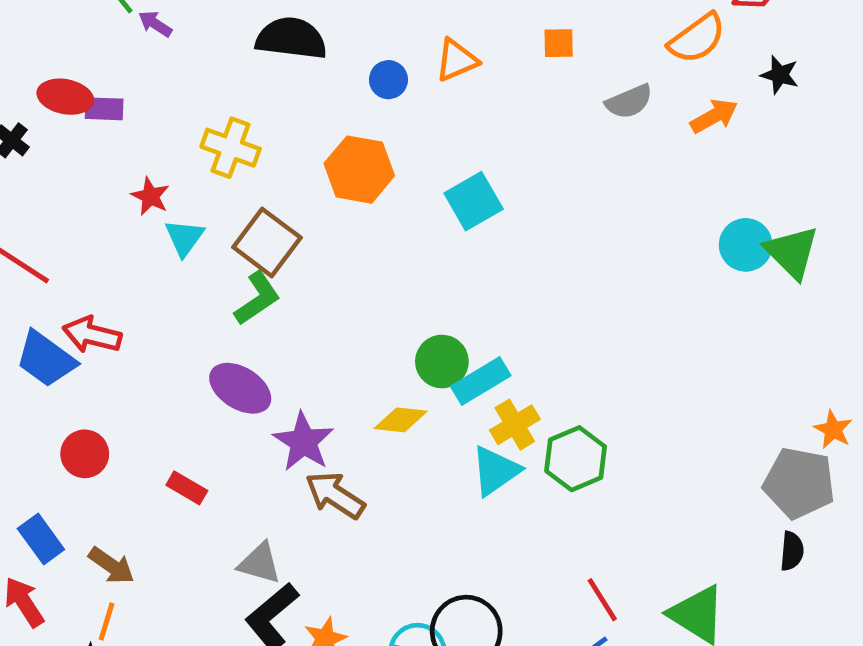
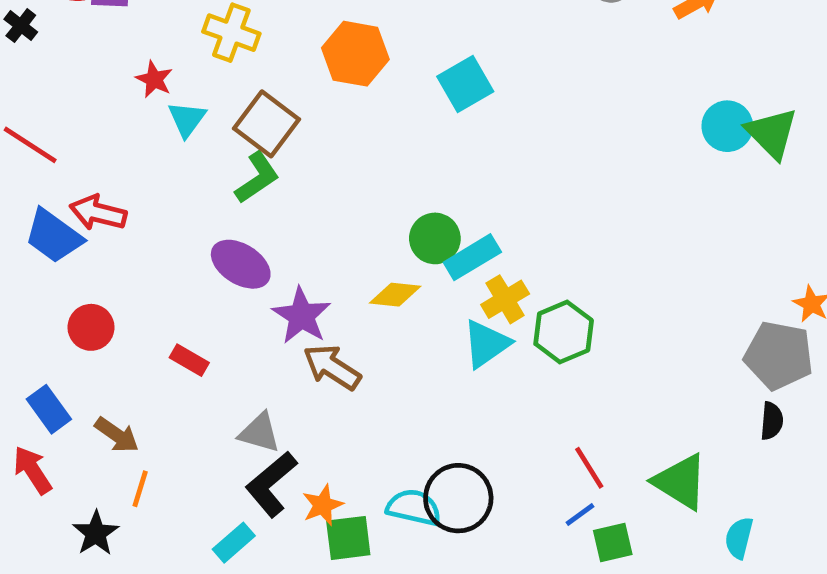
orange line: (107, 622) -> (140, 489), moved

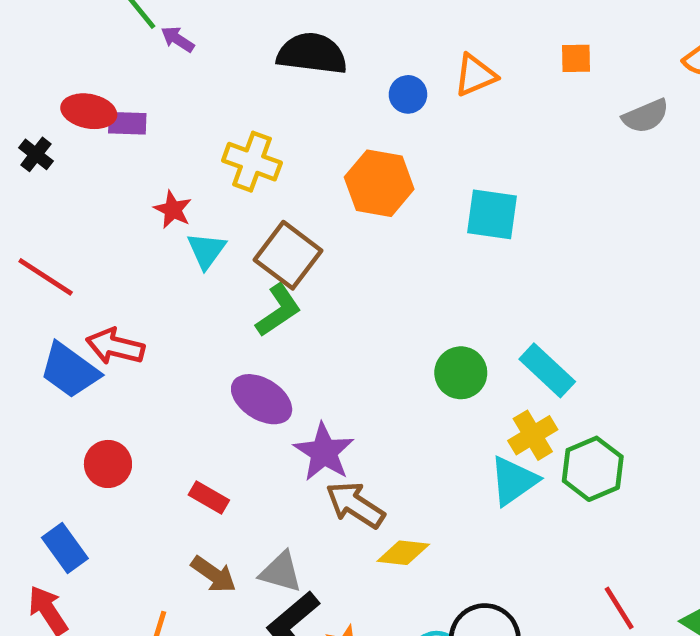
cyan square: (465, 84) -> (492, 214), turned 38
cyan rectangle: (472, 257) -> (547, 370), moved, turned 74
yellow diamond: (395, 295) -> (403, 553), moved
brown arrow: (117, 435) -> (214, 574), moved

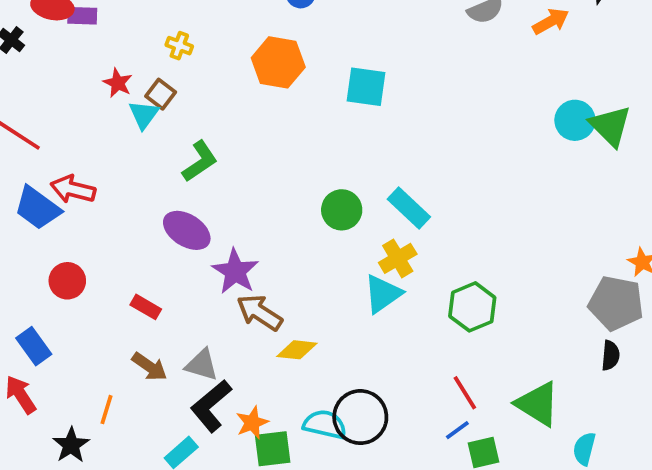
yellow cross: (252, 162) -> (179, 46), size x0.6
brown square: (288, 255) -> (161, 94), moved, size x0.6
green hexagon: (593, 469) -> (472, 307), moved

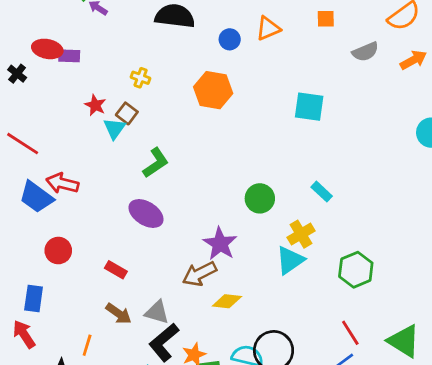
cyan square: (366, 87) -> (309, 107), moved
cyan rectangle: (409, 208) -> (322, 192), moved, size x0.7
purple star: (235, 271) -> (220, 244), moved
brown arrow: (260, 313) -> (199, 274), turned -60
blue rectangle: (34, 346) -> (34, 299), turned 44

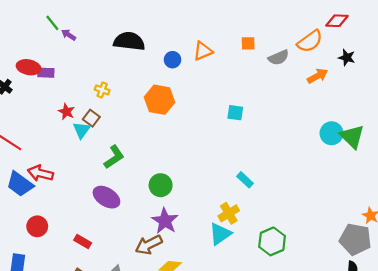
gray semicircle: (365, 52) -> (279, 58), moved
cyan square: (309, 107) -> (235, 113), size x0.7
green circle: (260, 198) -> (161, 185), moved

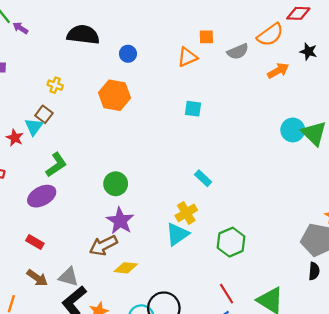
orange triangle: (203, 51) -> (187, 57), moved
red star: (66, 112) -> (15, 138), moved
green L-shape: (114, 157) -> (56, 165), moved
purple ellipse: (106, 197) -> (42, 196), moved, turned -60

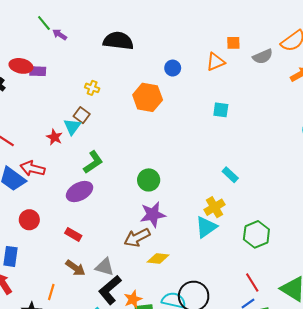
blue circle: (128, 54) -> (173, 68), moved
purple star: (120, 221) -> (153, 215), turned 30

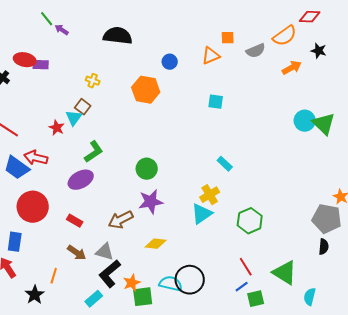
red circle: (29, 220) -> (33, 207), size x1.6
brown arrow: (137, 238) -> (121, 220), moved

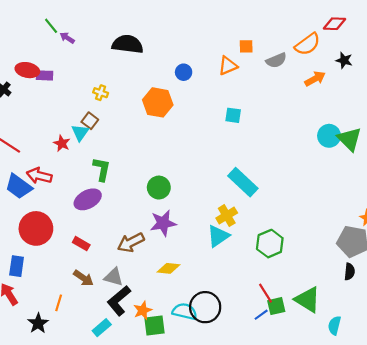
green L-shape: (94, 152) -> (102, 169), turned -45
cyan rectangle: (225, 164) -> (243, 182), size x1.8
green square: (256, 299) -> (276, 306), moved

